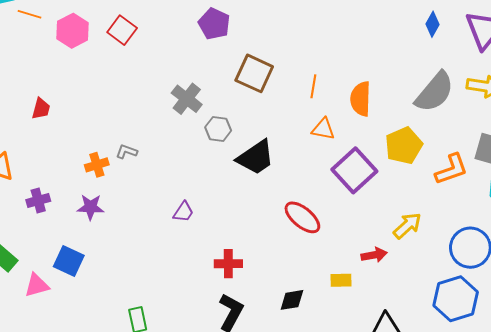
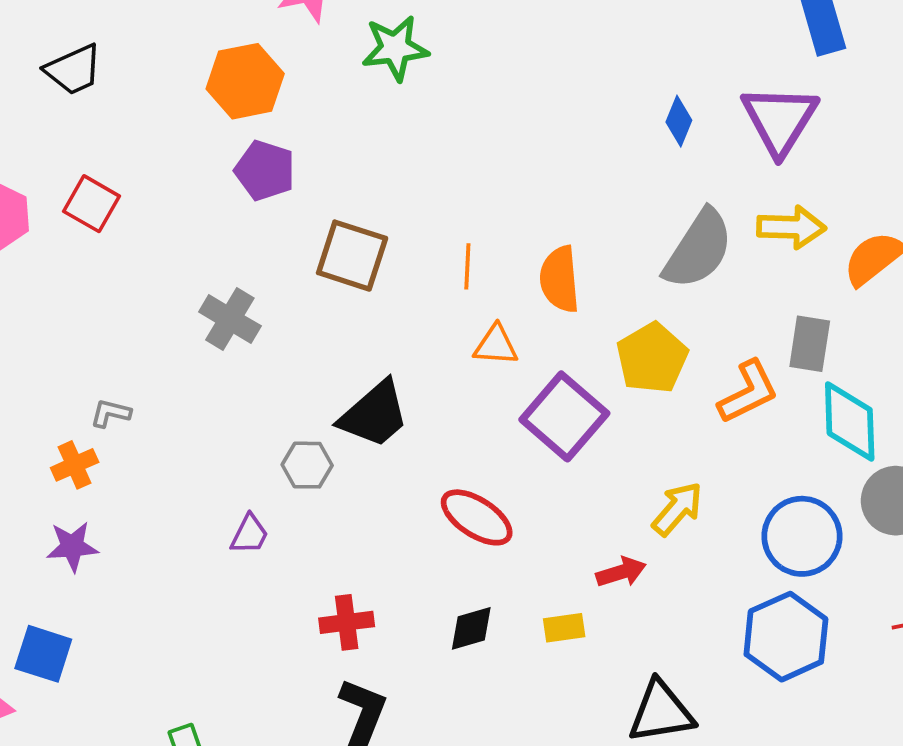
gray hexagon: (218, 129) -> (307, 465), moved
gray L-shape: (127, 152) -> (111, 413), moved
black diamond: (292, 300) -> (471, 628), moved

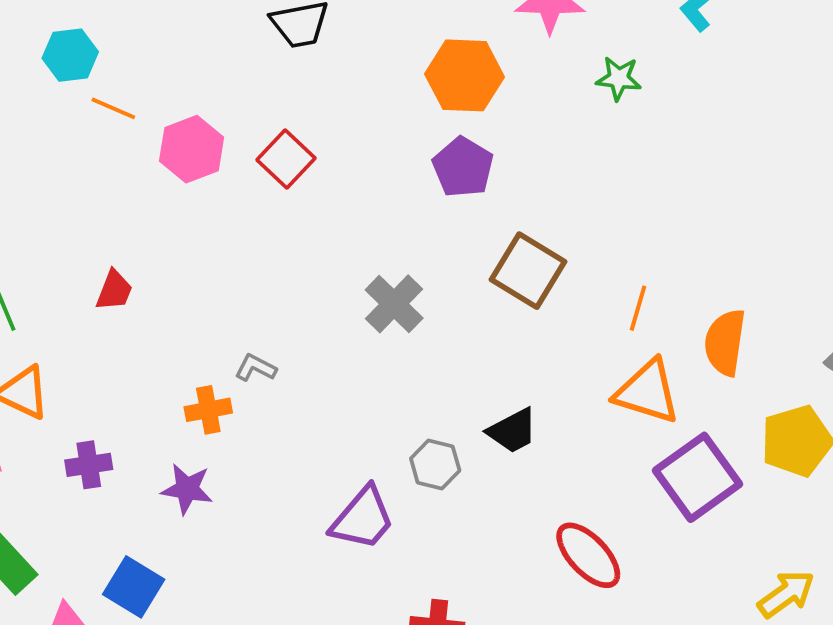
green star: (395, 48) -> (619, 78), size x0.7
orange triangle: (496, 345) -> (647, 392), size x1.5
black trapezoid: (374, 414) -> (512, 431), size x0.7
purple trapezoid: (249, 534) -> (363, 519), size x1.6

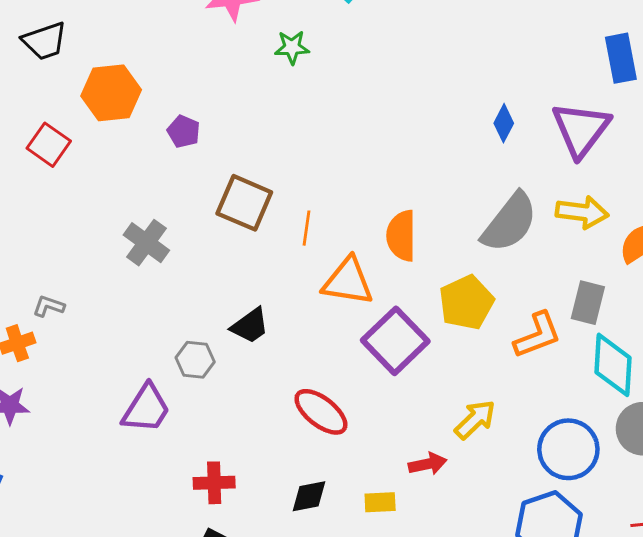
orange hexagon: (465, 75) -> (111, 93), moved
purple pentagon: (463, 167) -> (184, 132), size x0.7
orange line: (638, 308) -> (306, 228), moved

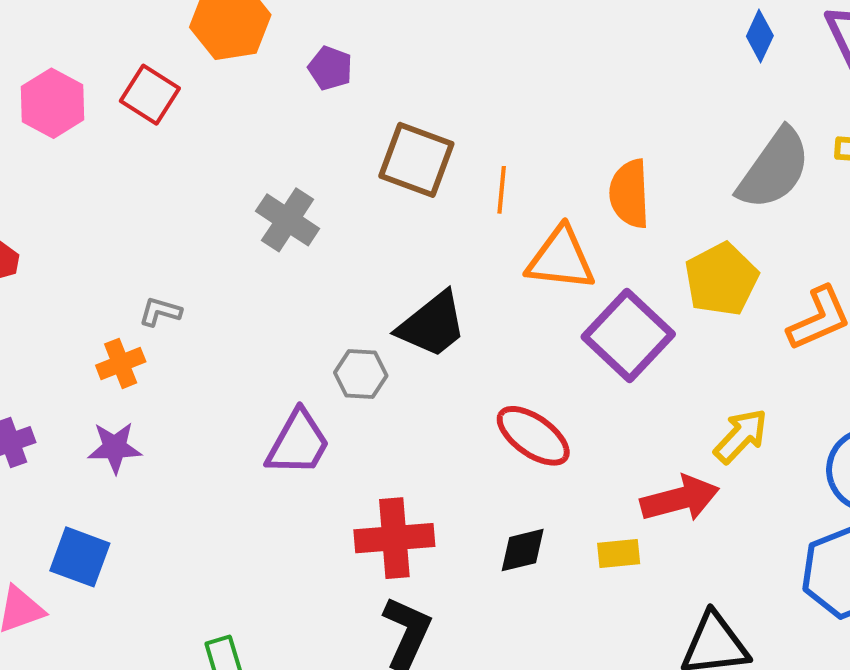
black trapezoid: (250, 326) -> (432, 325), size x1.4
red arrow: (428, 464) -> (680, 499), size x1.5
red cross: (214, 483) -> (394, 538), size x1.4

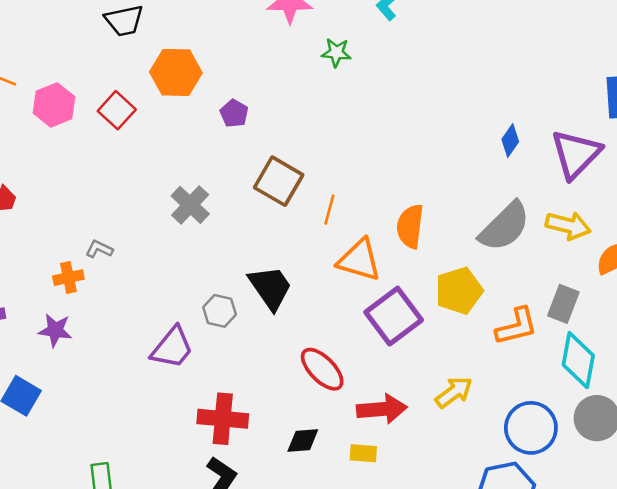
black trapezoid: (432, 325) -> (270, 288), turned -96
red arrow: (680, 499) -> (382, 409), moved

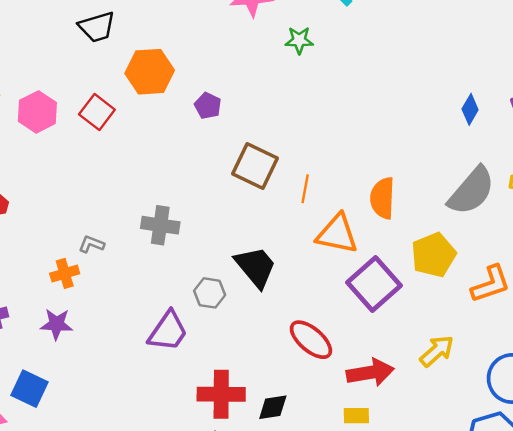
gray cross: (190, 205) -> (160, 225), moved, turned -30
black diamond: (303, 440) -> (273, 407), moved

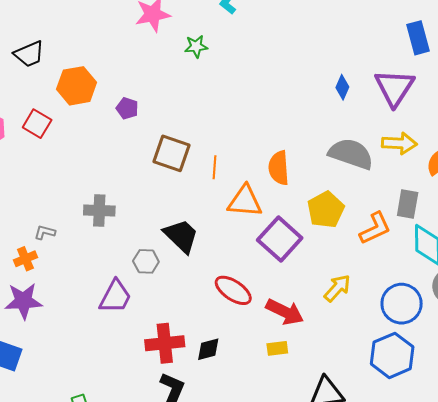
gray semicircle: (471, 191) -> (351, 154), turned -105
purple star: (56, 324) -> (23, 301), size x1.4
red arrow: (370, 373) -> (285, 312), turned 42

